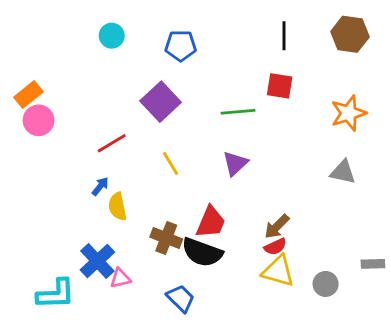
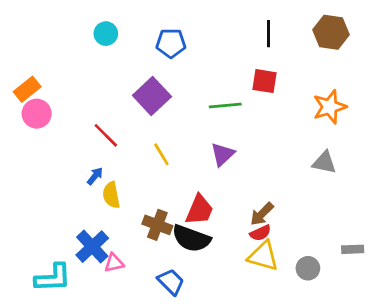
red line: (112, 143) -> (106, 135), turned 76

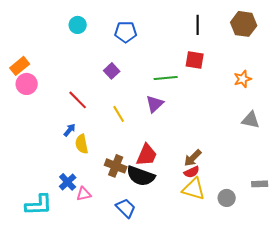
purple square: (152, 96) -> (112, 71), size x0.6
orange star: (330, 107) -> (243, 79), size x0.7
purple triangle: (222, 154) -> (155, 104), moved
gray triangle: (324, 162) -> (251, 120), moved
blue cross: (92, 247) -> (68, 182), size x0.7

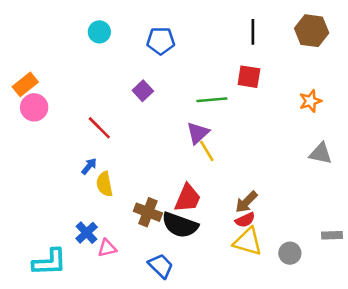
yellow line: (119, 114) -> (207, 151), moved

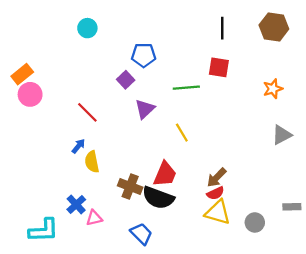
blue pentagon: (161, 41) -> (144, 55), moved
purple triangle: (198, 133) -> (145, 109), moved
gray triangle: (321, 153) -> (282, 135), turned -40

